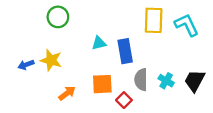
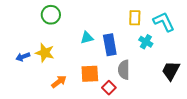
yellow rectangle: (154, 20) -> (135, 18), size x0.7
cyan cross: (166, 81) -> (146, 42), moved

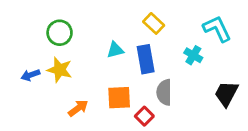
green circle: (51, 15) -> (60, 33), moved
yellow rectangle: (135, 18) -> (154, 23), moved, turned -49

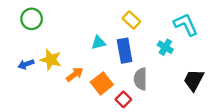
green circle: (60, 33) -> (32, 19), moved
orange square: (119, 98) -> (102, 83), turned -35
orange arrow: (78, 108) -> (75, 74), moved

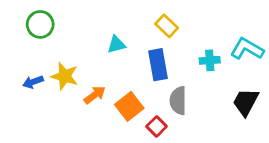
cyan L-shape: (186, 25) -> (247, 49), moved, turned -35
cyan triangle: (98, 43) -> (116, 45), moved
cyan cross: (165, 47) -> (210, 60), turned -35

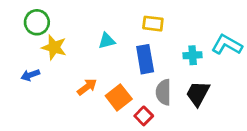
yellow rectangle: (167, 26) -> (153, 24), turned -36
yellow star: (65, 76) -> (54, 47), moved
black trapezoid: (246, 102) -> (198, 94), moved

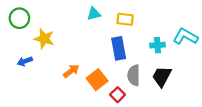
green circle: (37, 22) -> (19, 18), moved
cyan triangle: (107, 41) -> (94, 14), moved

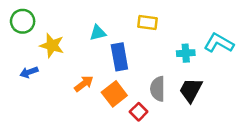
cyan triangle: (94, 14) -> (98, 33), moved
blue rectangle: (119, 48) -> (119, 57), moved

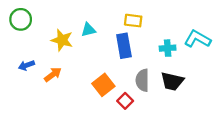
yellow star: (52, 45) -> (62, 40), moved
blue rectangle: (119, 57) -> (124, 46), moved
orange arrow: (84, 84) -> (53, 74), moved
black trapezoid: (191, 90) -> (172, 81), turned -105

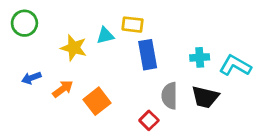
yellow rectangle: (133, 21) -> (133, 25), moved
cyan L-shape: (197, 39) -> (235, 66), moved
orange square: (103, 85) -> (97, 101), moved

